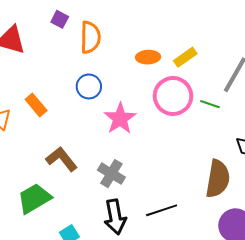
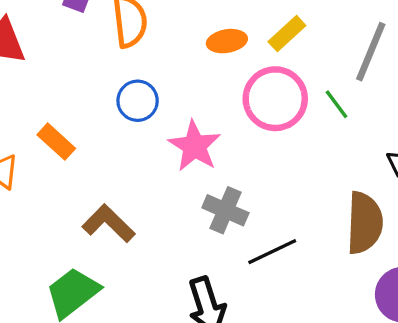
green line: (210, 104) -> (336, 104), turned 42
gray cross: (111, 174) -> (225, 210), moved
black line: (162, 210) -> (272, 252), moved

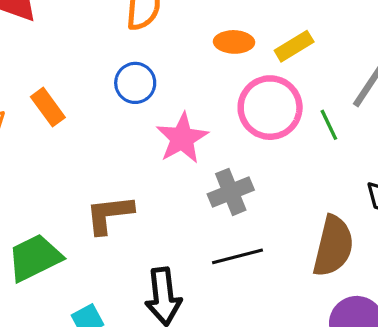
gray cross: (225, 210) -> (231, 192), moved, turned 33
brown L-shape: (109, 223) -> (109, 214), moved, turned -62

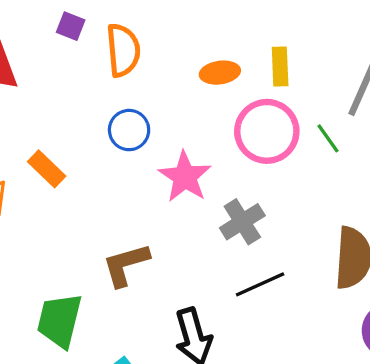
yellow rectangle: (294, 46) -> (280, 66), turned -51
green trapezoid: (35, 258) -> (59, 320), turned -40

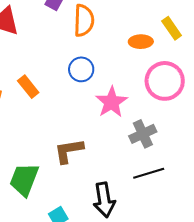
yellow rectangle: (280, 66) -> (172, 28), moved, turned -40

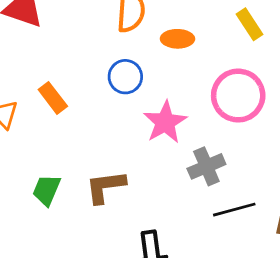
orange ellipse: (141, 42) -> (177, 39), moved
black line: (149, 173) -> (234, 210), moved
green trapezoid: (24, 180) -> (47, 190), moved, size x0.7

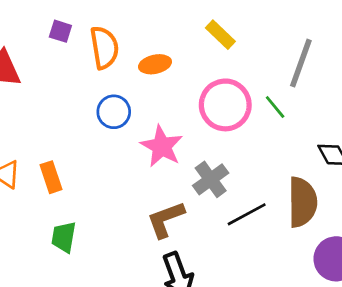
orange rectangle: (53, 98) -> (51, 177), moved, turned 32
brown L-shape: (105, 187) -> (166, 219), moved

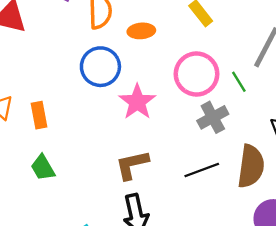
blue circle: (114, 112) -> (100, 67), size x1.4
gray cross: (211, 179) -> (213, 117), moved
green trapezoid: (64, 237) -> (43, 168), turned -48

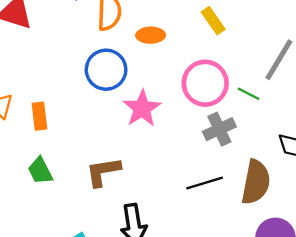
green line: (239, 82) -> (249, 94), turned -35
brown L-shape: (132, 165) -> (103, 172), moved

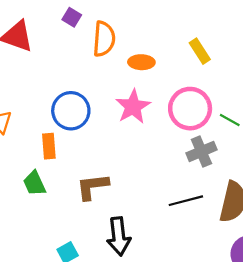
blue circle: (106, 70) -> (71, 111), moved
pink star: (142, 108) -> (133, 107), moved
orange rectangle: (39, 116) -> (49, 146), moved

